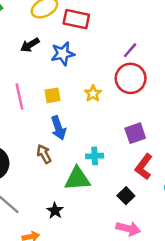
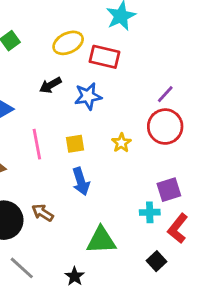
brown arrow: (44, 154) -> (43, 213), moved, turned -30
cyan cross: (95, 156) -> (150, 212), moved

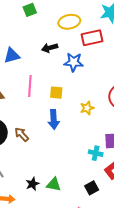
red rectangle: (104, 57) -> (92, 38), turned -40
yellow star: (121, 143) -> (87, 108), moved
green triangle: (101, 240) -> (54, 184), moved, size x0.7

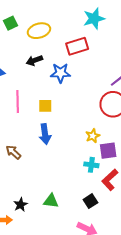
yellow ellipse: (69, 22) -> (39, 31), moved
yellow star: (87, 108) -> (93, 136), moved
black star: (32, 184) -> (21, 205), moved

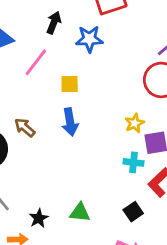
black arrow: (34, 60) -> (54, 23), turned 133
pink line: (18, 102) -> (36, 62), moved, turned 40
brown arrow: (13, 152) -> (25, 128), moved

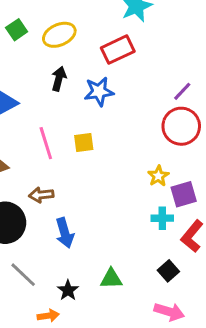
pink line: (36, 62) -> (46, 143), moved, turned -48
blue arrow: (70, 122) -> (65, 233), moved
brown arrow: (25, 128) -> (41, 195), turned -40

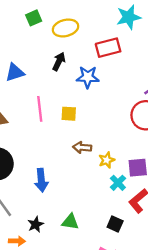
yellow star: (158, 176) -> (107, 160), moved
brown arrow: (41, 195) -> (82, 147), moved
cyan cross: (162, 218) -> (118, 183), turned 35
black square: (168, 271) -> (115, 224), turned -35

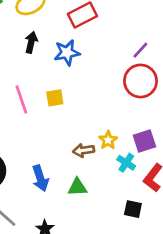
brown arrow: (82, 147) -> (84, 150), moved
green triangle: (70, 222) -> (77, 187), moved

